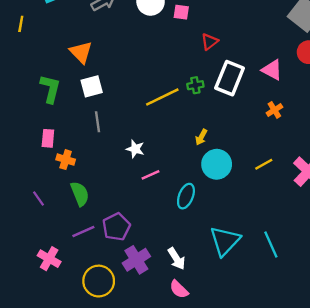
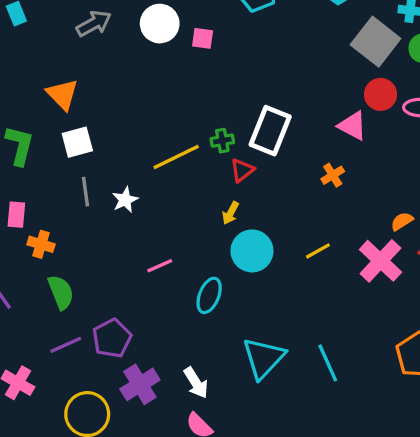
red triangle: (210, 42) -> (242, 170), moved
pink triangle: (272, 70) -> (352, 126), moved
white star: (135, 149) -> (125, 200), moved, turned 30

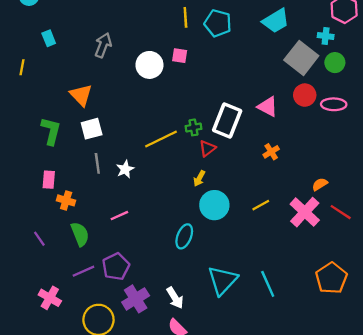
gray arrow: (94, 24) -> (103, 45), turned -40
white circle: (160, 24) -> (149, 65), moved
pink triangle: (352, 126) -> (268, 107), moved
pink line: (160, 266) -> (119, 216), moved

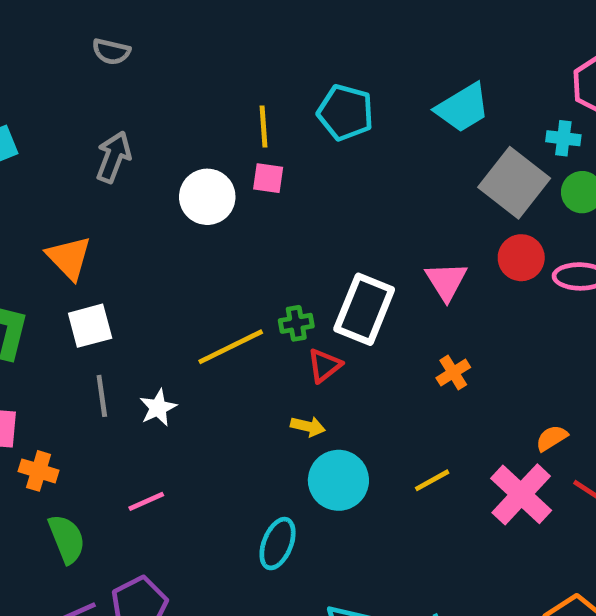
yellow line: (185, 17) -> (263, 127), moved
pink triangle: (268, 107) -> (446, 281), turned 30
yellow arrow: (199, 178) -> (308, 426), turned -105

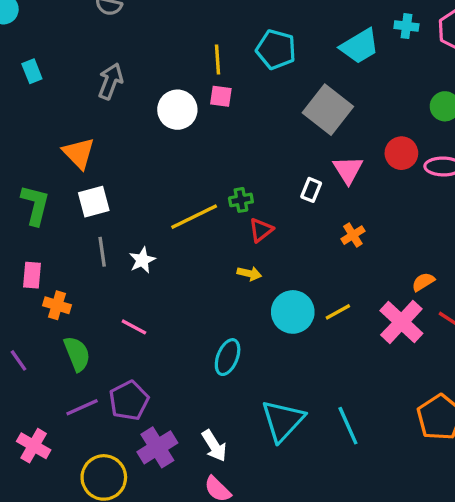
cyan cross: (563, 138) -> (406, 26), moved
gray square: (514, 183) -> (328, 110), moved
white rectangle: (364, 309) -> (311, 190), moved, size x0.5
cyan circle: (338, 480) -> (293, 312), moved
pink line: (146, 501) -> (134, 327), turned 52

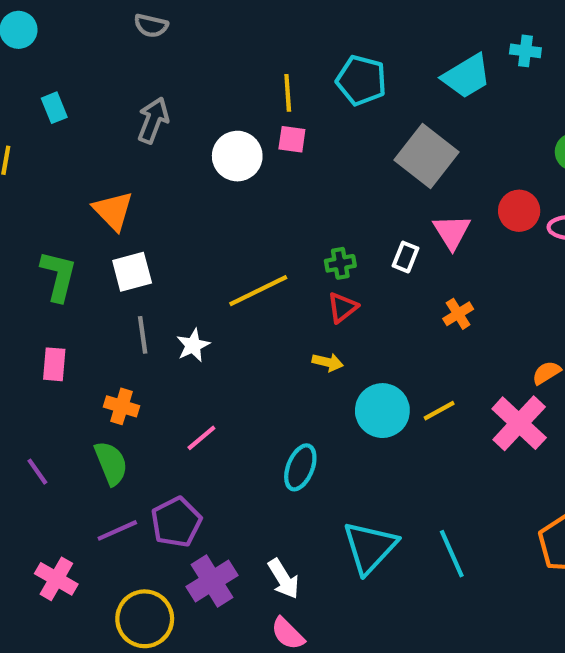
green cross: (241, 200) -> (340, 263), moved
orange cross: (57, 305) -> (122, 406), moved
pink line: (134, 327) -> (201, 438), moved, turned -68

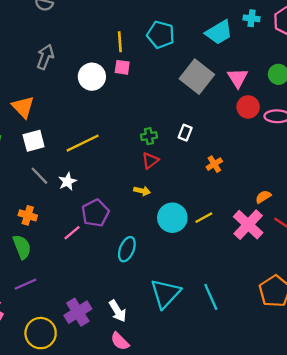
pink triangle: (452, 232) -> (238, 78), moved
yellow line: (258, 291) -> (83, 143), moved
gray line: (143, 335) -> (39, 176), turned -36
purple pentagon: (176, 522) -> (95, 213), moved

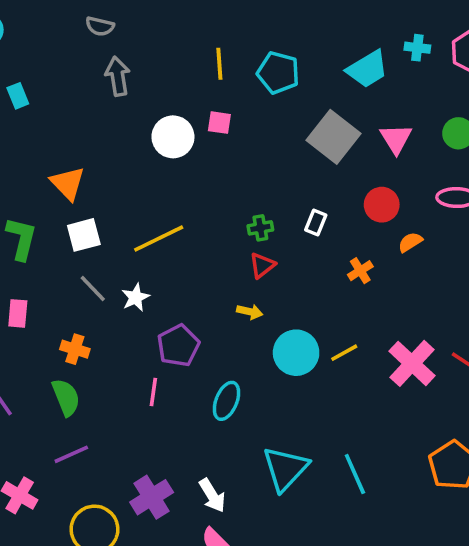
yellow line: (120, 42) -> (219, 64), moved
gray arrow: (45, 57) -> (118, 76), moved, turned -30
red circle: (248, 107) -> (382, 205), moved
orange semicircle: (263, 197) -> (410, 242), moved
pink line: (72, 233) -> (153, 392), moved, turned -42

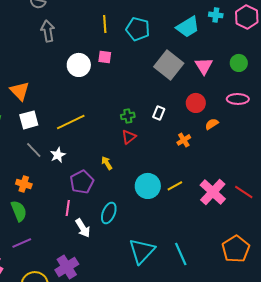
yellow arrow: (250, 312) -> (107, 163), moved, turned -136
white arrow: (212, 495) -> (83, 228), moved

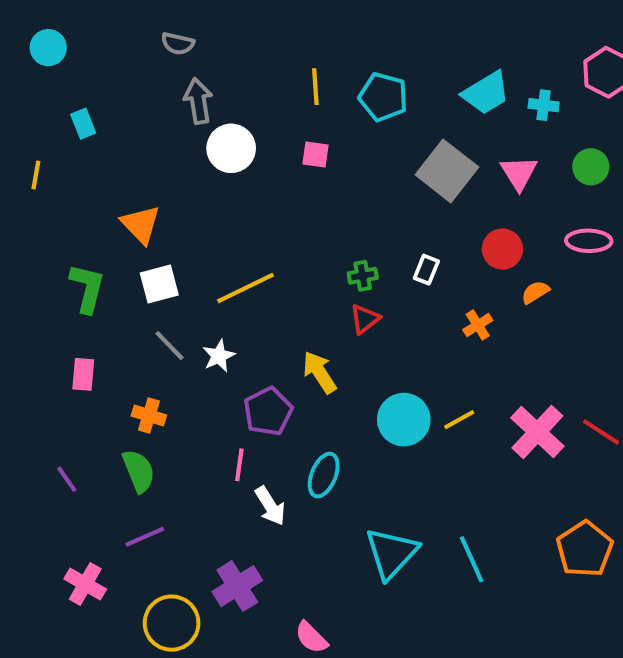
cyan cross: (216, 15) -> (544, 105), moved
white circle: (79, 65) -> (231, 148), moved
yellow arrow: (107, 163) -> (320, 372), size x1.5

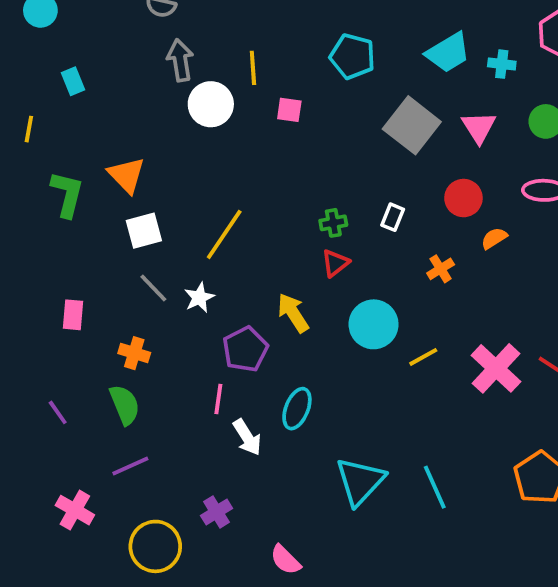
yellow line: (315, 87) -> (253, 68), moved
green L-shape: (87, 288) -> (67, 194), moved
yellow line: (246, 288) -> (224, 234), turned -30
cyan circle: (404, 420) -> (374, 324), moved
purple cross: (237, 586) -> (217, 512), size x0.7

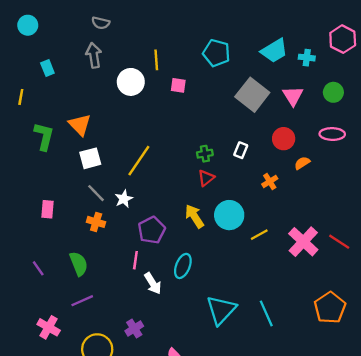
gray arrow: (180, 60) -> (94, 55), moved
yellow arrow: (293, 313) -> (194, 216), moved
orange cross: (134, 353) -> (96, 222), moved

